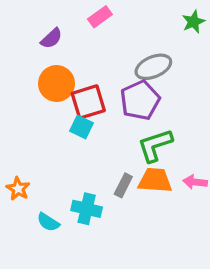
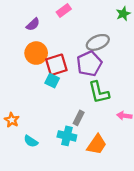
green L-shape: (155, 145) -> (99, 92), turned -85
orange trapezoid: (155, 180) -> (97, 144), moved, turned 120
cyan cross: (87, 209) -> (67, 136), moved

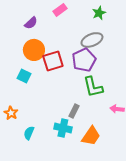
green star: (123, 14) -> (99, 13), moved
cyan square: (52, 81) -> (24, 76), moved
cyan semicircle: (31, 141) -> (29, 133), turned 80

